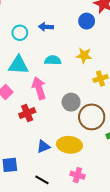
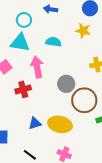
cyan circle: (20, 33) -> (24, 20), moved
yellow star: (84, 55) -> (83, 31), moved

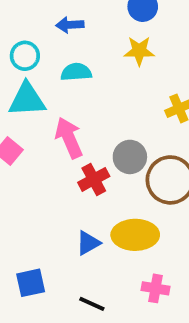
cyan semicircle: (53, 42) -> (76, 72), moved
red cross: (23, 89) -> (94, 179), moved

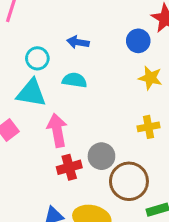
yellow star: (139, 51) -> (150, 78), moved

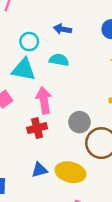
red cross: (69, 167) -> (37, 128), moved

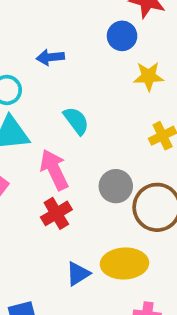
cyan semicircle: (59, 60) -> (76, 121), moved, turned 60

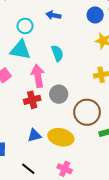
gray circle: (116, 186) -> (59, 94), moved

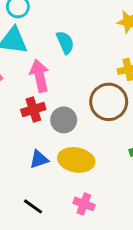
gray circle: (59, 94) -> (64, 120), moved
brown circle: (87, 112) -> (109, 102), moved

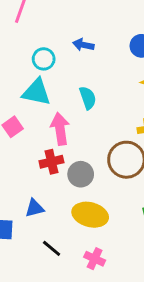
blue triangle: (39, 159) -> (35, 208), moved
black line: (33, 206) -> (52, 248), moved

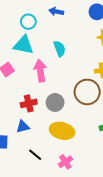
red cross: (51, 162) -> (29, 103), moved
pink cross: (95, 259) -> (65, 162), turned 32

